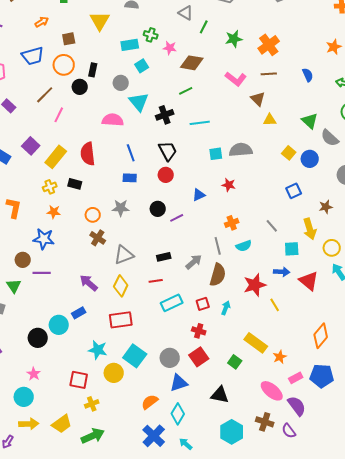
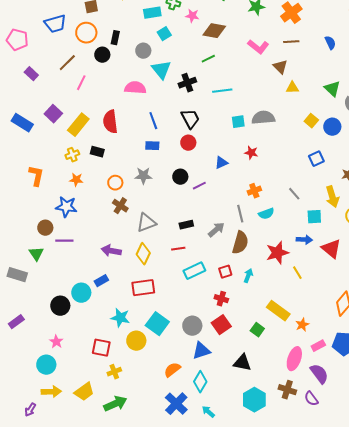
purple arrow: (89, 283) -> (111, 251), turned -30
pink ellipse: (272, 391) -> (294, 359), turned 70

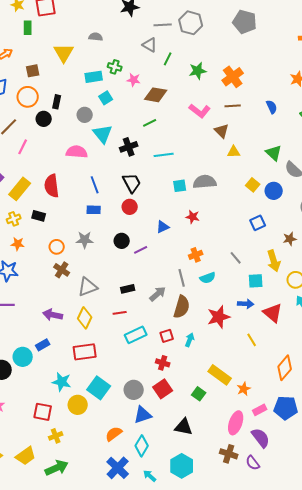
yellow line: (297, 273) -> (252, 340), moved
cyan hexagon: (254, 400) -> (182, 466), moved

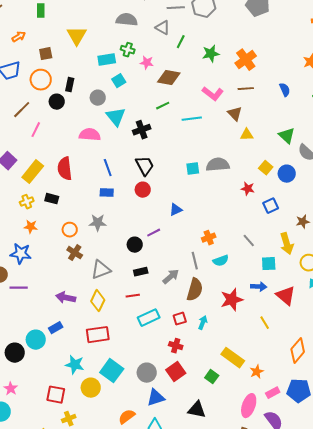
gray semicircle: (96, 37) -> (127, 20), moved, size x1.5
cyan line: (164, 155) -> (192, 119), moved
red star: (193, 217) -> (248, 189), moved
black circle: (122, 241) -> (135, 245), moved

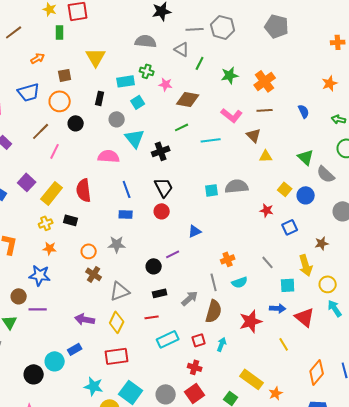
black rectangle: (70, 85) -> (100, 98), moved

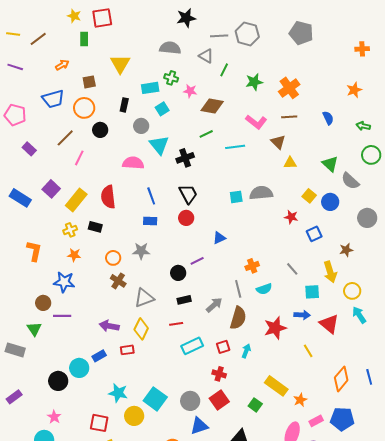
red rectangle: (117, 356) -> (127, 350), moved, size x0.6

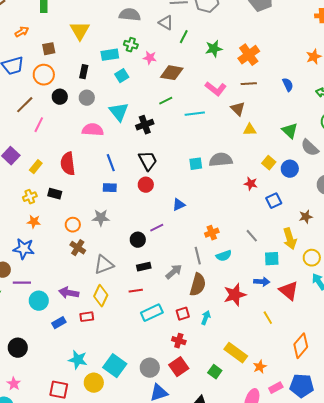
gray circle: (141, 126) -> (87, 98), moved
yellow rectangle: (76, 200) -> (36, 167), size x0.6
cyan circle: (79, 368) -> (39, 301), moved

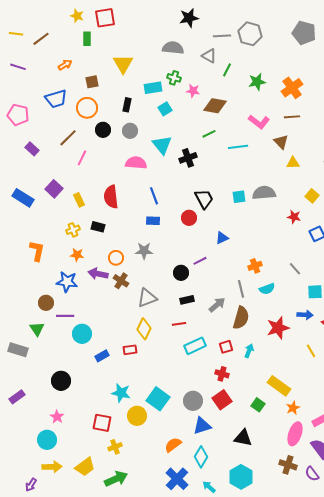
black trapezoid: (148, 161) -> (204, 199), moved
yellow rectangle: (36, 167) -> (79, 200), turned -64
purple arrow: (69, 293) -> (98, 274), moved
orange star: (260, 367) -> (293, 408), moved

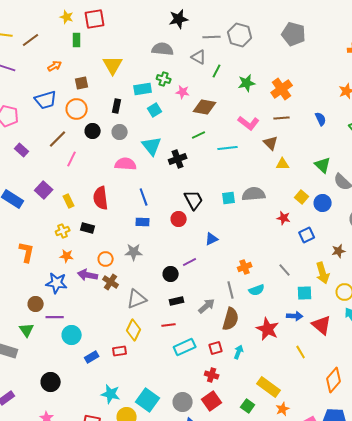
red star: (278, 328) -> (268, 329), turned -30

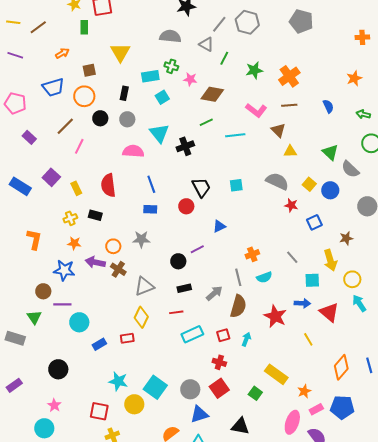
gray line: (212, 37) -> (219, 24), turned -48
gray semicircle: (254, 194) -> (277, 181), moved, turned 30
orange star: (283, 409) -> (304, 391), moved

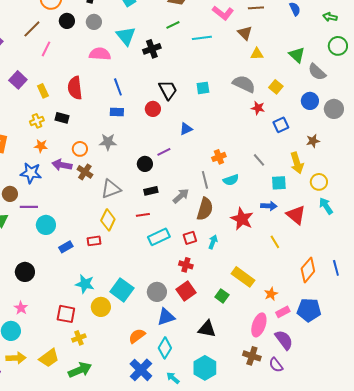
blue circle: (330, 190) -> (310, 101), moved

